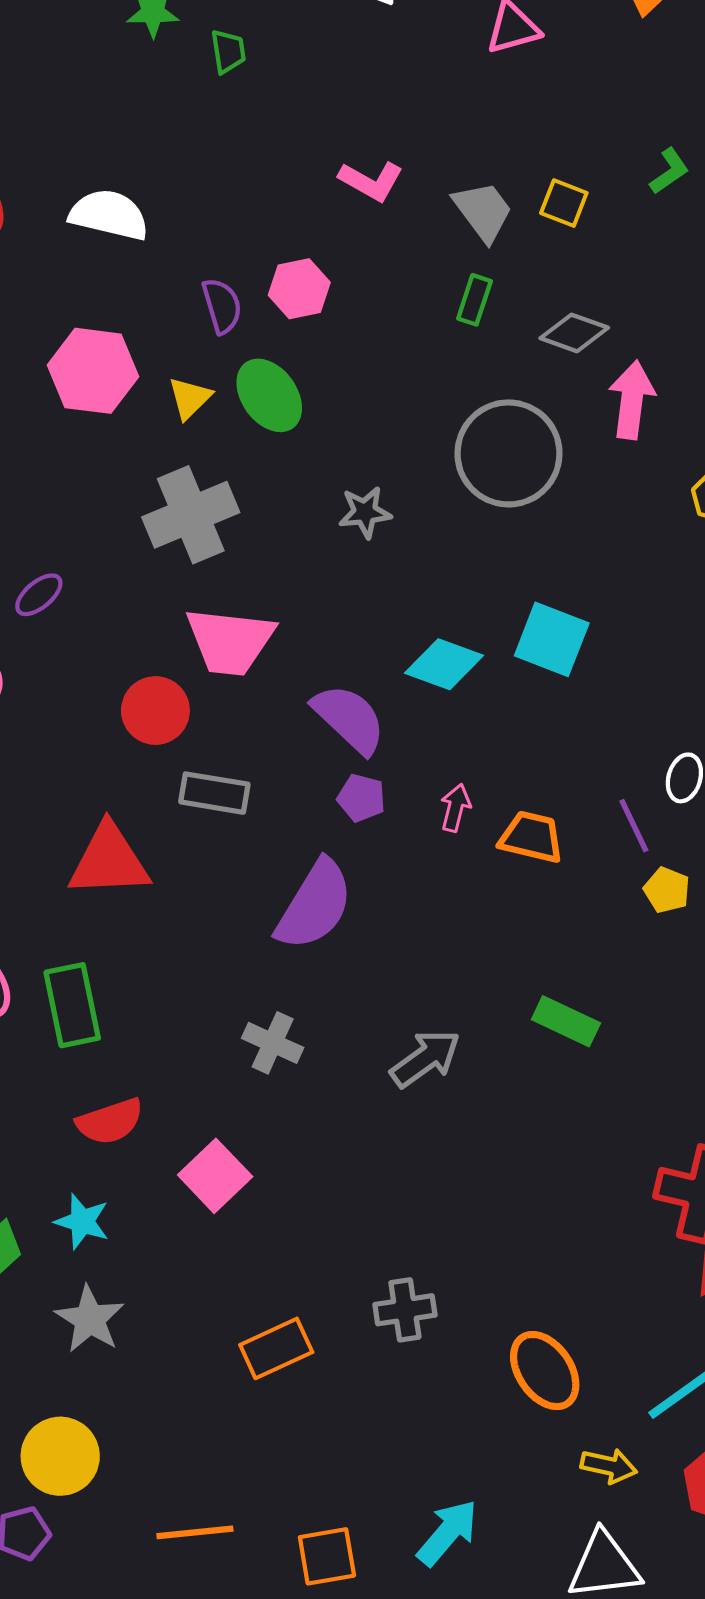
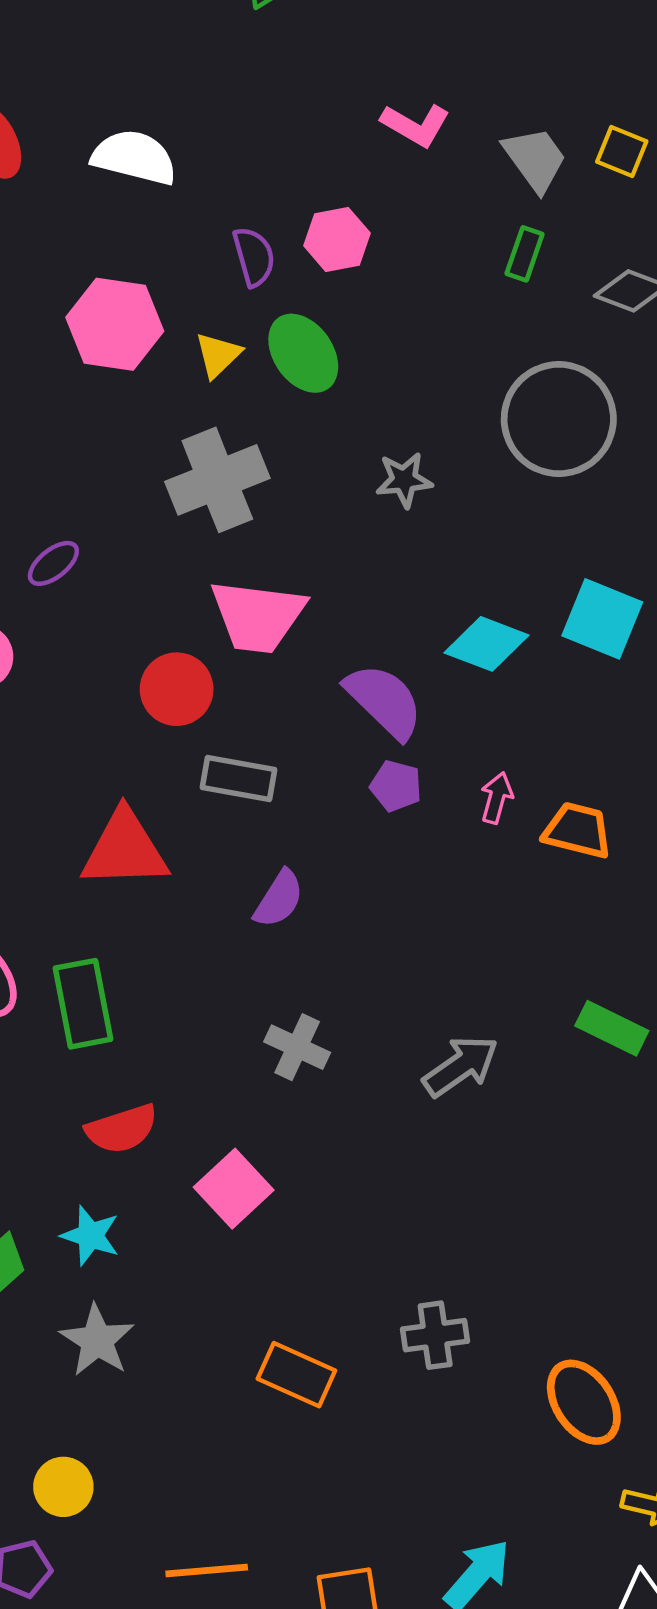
purple semicircle: (315, 905) -> (279, 899), moved, size x0.6
orange rectangle: (276, 1348) -> (296, 1375), turned 48
yellow circle: (60, 1456) -> (63, 1487), size x0.7

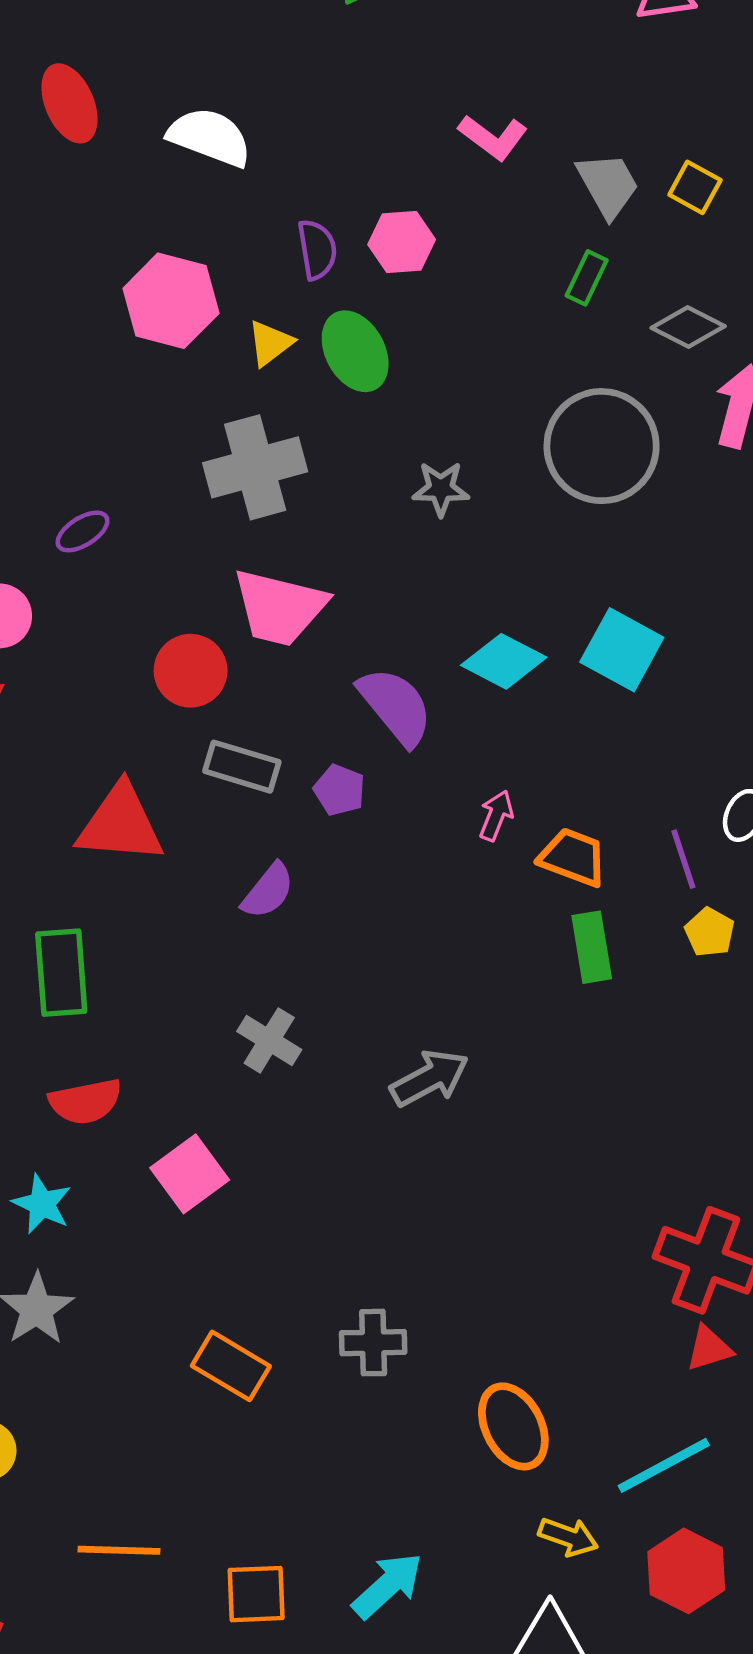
purple pentagon: (396, 786) -> (339, 790), moved
green rectangle: (612, 1028) -> (592, 947), moved, turned 48

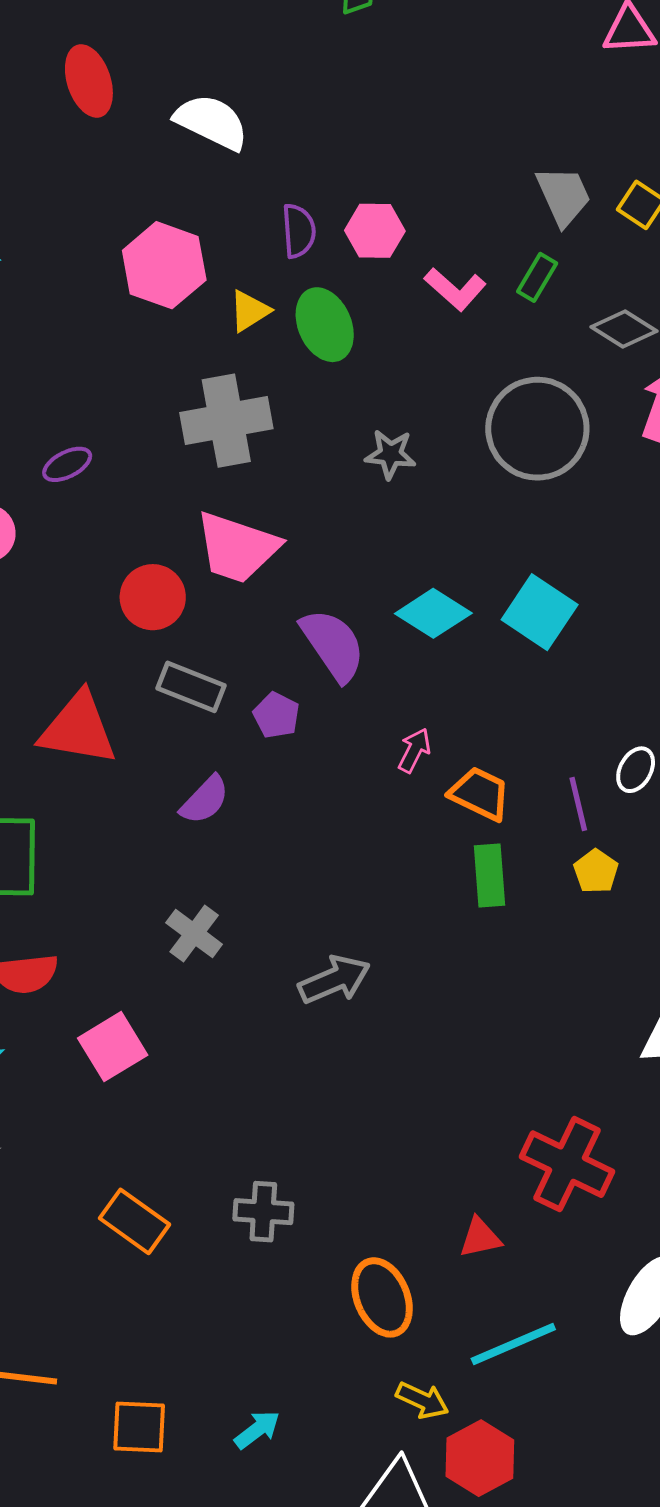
pink L-shape: (493, 137) -> (455, 289), moved
red triangle: (709, 1348) -> (480, 1238), moved
red hexagon: (686, 1571) -> (480, 1458), moved
cyan arrow: (388, 1585) -> (257, 1430), size x0.7

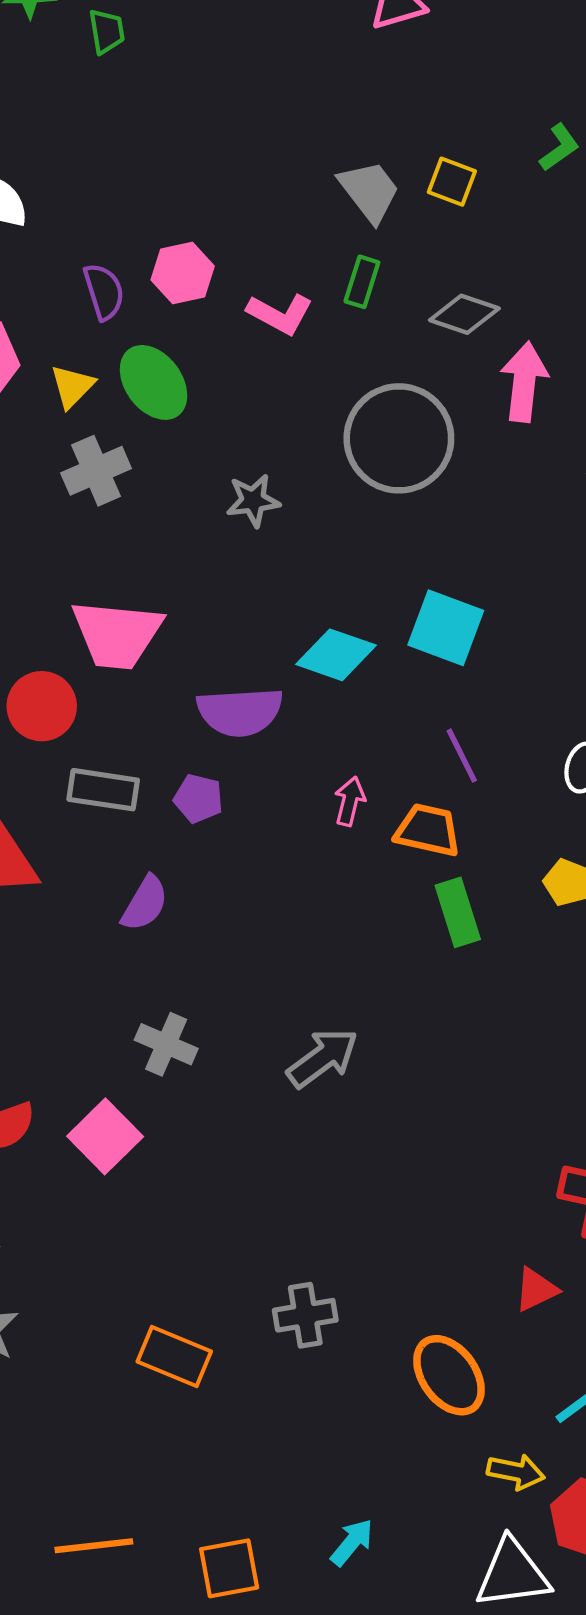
gray cross: (226, 421) -> (96, 471), moved, size x0.7
purple semicircle: (333, 645) -> (240, 712), turned 134
purple line: (578, 804) -> (462, 756), moved
pink square: (113, 1047) -> (105, 1136), moved

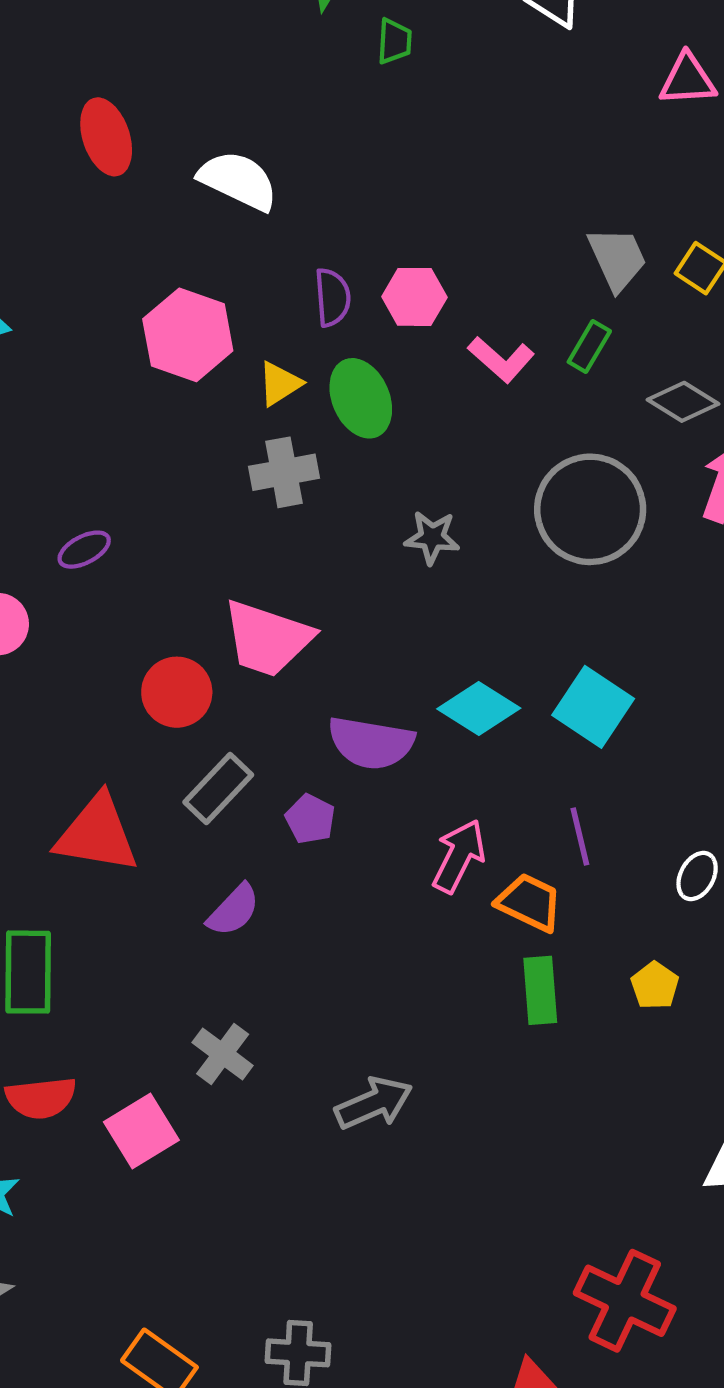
gray rectangle: (103, 790) -> (218, 789), turned -68
pink arrow: (350, 801) -> (459, 856), size x1.5

